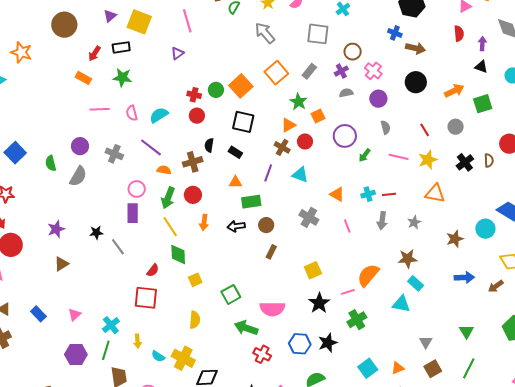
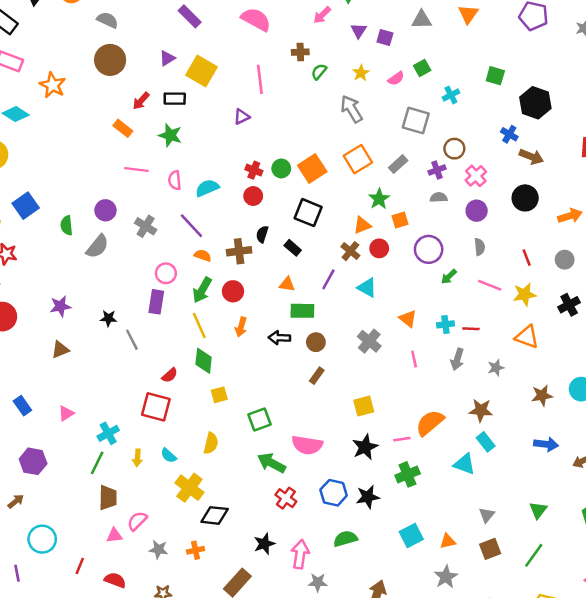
purple hexagon: (76, 354) -> (33, 461), moved
cyan semicircle: (158, 356) -> (169, 455), moved

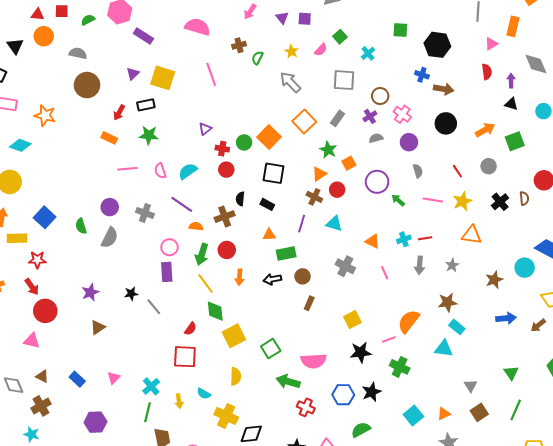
purple triangle: (242, 117) -> (205, 129), moved
green arrow: (449, 277) -> (398, 200), turned 96
yellow square: (219, 395) -> (234, 336), size x1.6
black star: (365, 447) -> (361, 352), turned 30
green cross: (408, 474) -> (400, 367), turned -30

